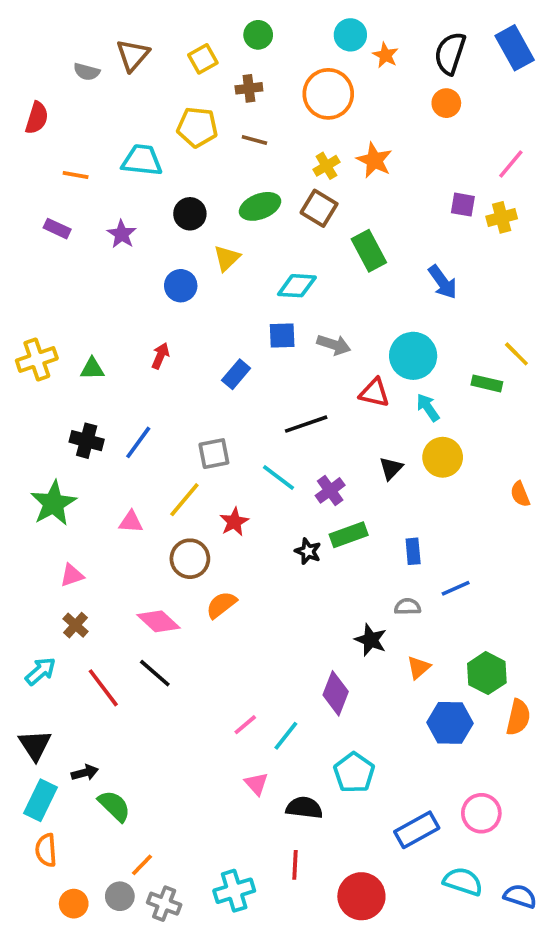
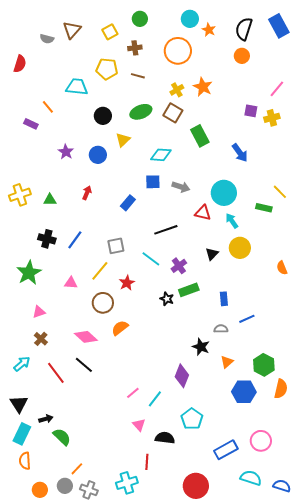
orange line: (76, 175) -> (48, 107), moved, turned 40
purple star: (122, 234) -> (66, 152), moved
red line: (295, 865) -> (147, 462), moved

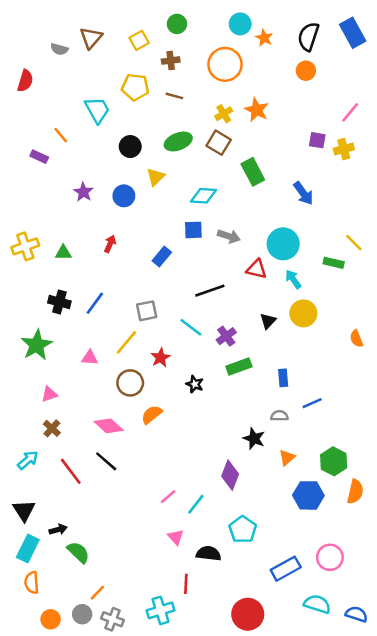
cyan trapezoid: (77, 87) -> (97, 110), turned 55
black star: (167, 299) -> (195, 384), moved

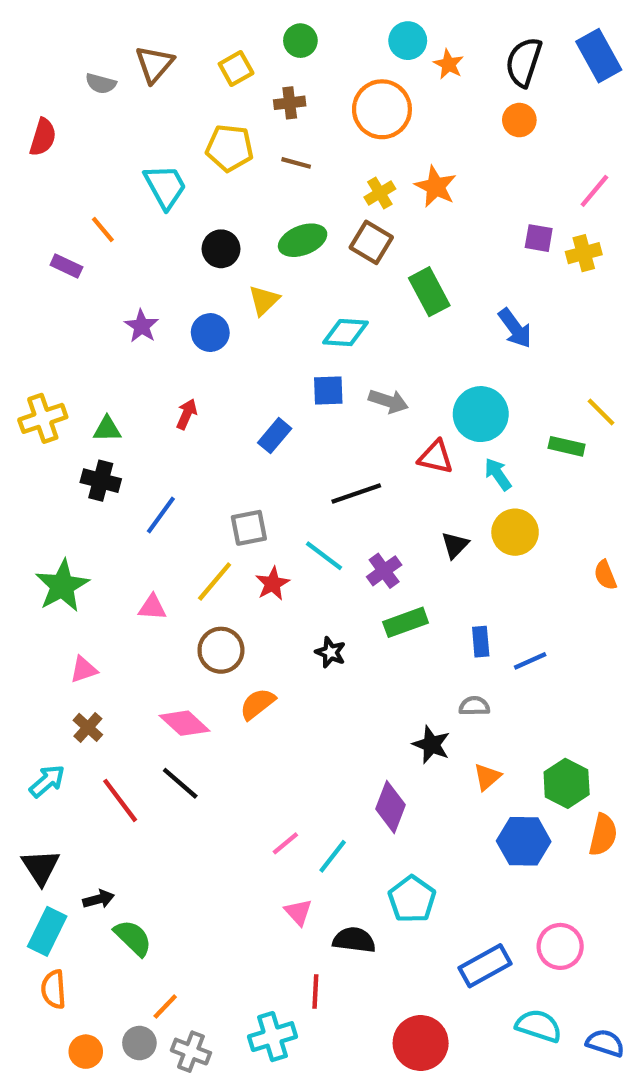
black cross: (59, 302) -> (101, 481), moved
red star: (161, 358) -> (272, 584), moved
blue line: (312, 403) -> (530, 661), moved

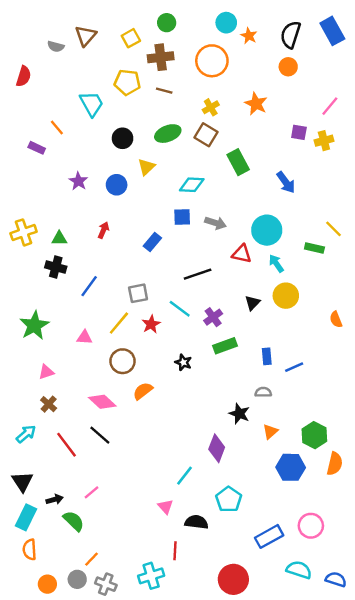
brown cross: (290, 103) -> (161, 57), size x1.5
orange star: (436, 187) -> (256, 104), moved
pink line: (285, 843) -> (92, 492), moved

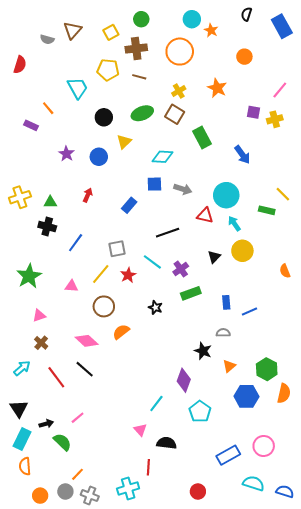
black semicircle: (291, 35) -> (246, 14), moved, size x0.6
cyan pentagon: (229, 499) -> (200, 412), moved
red circle: (233, 579) -> (198, 492), size x0.6

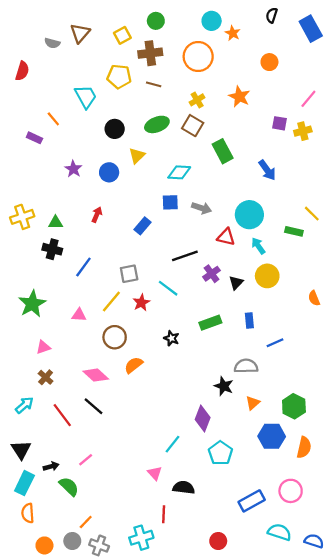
purple cross: (181, 269) -> (212, 274), moved
blue rectangle: (226, 302) -> (249, 320), moved
gray semicircle: (223, 333) -> (246, 366), size x1.5
orange semicircle: (284, 393) -> (304, 447), moved

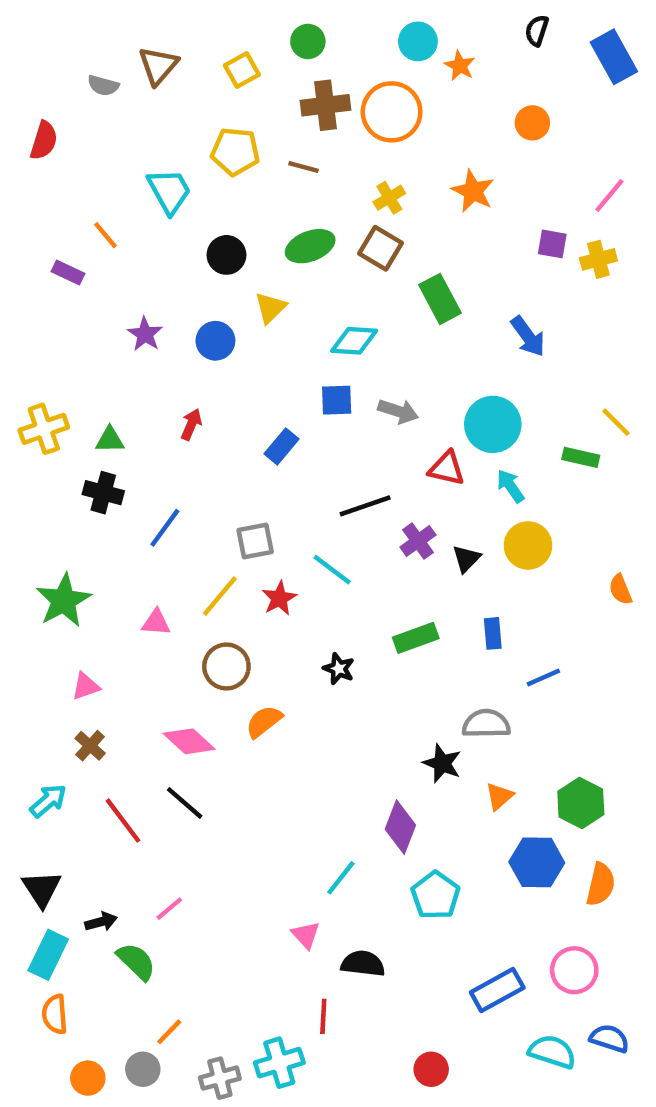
brown cross: (150, 53) -> (326, 105), moved
blue semicircle: (314, 541) -> (609, 1038), moved
gray cross: (99, 545) -> (220, 1078), moved, turned -36

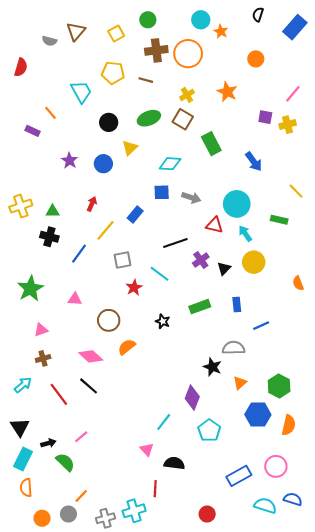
blue rectangle: (614, 57) -> (295, 27), turned 70
yellow line: (616, 422) -> (296, 191), moved
yellow line: (220, 596) -> (106, 230), moved
brown cross: (90, 746) -> (43, 358), turned 32

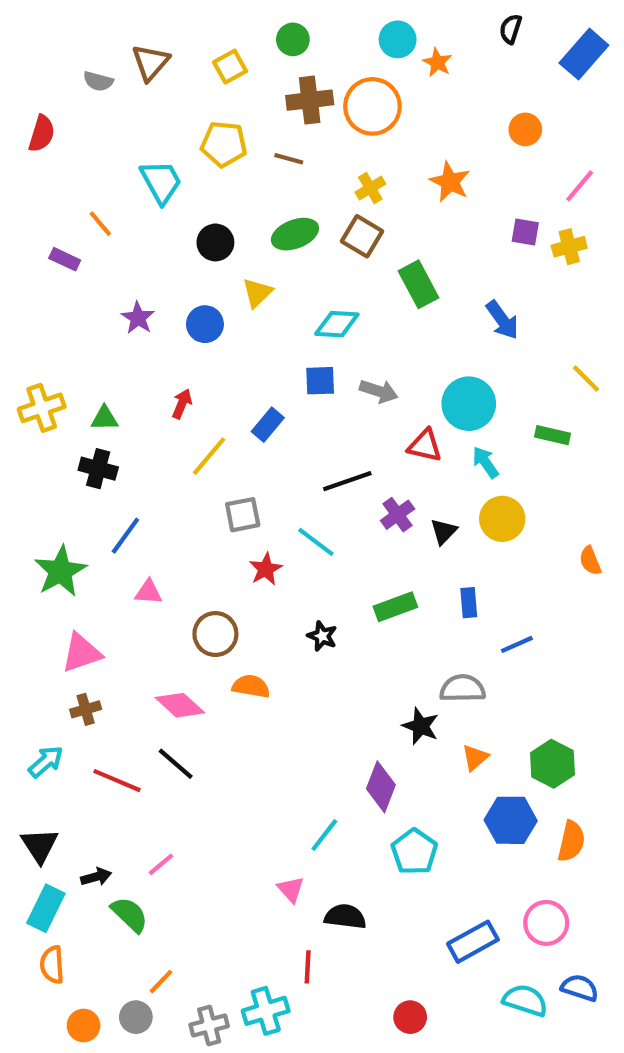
orange circle: (256, 59) -> (525, 129), moved
blue line: (79, 254) -> (125, 536), moved
pink triangle: (41, 330) -> (81, 653), size x1.5
orange semicircle: (127, 347) -> (251, 686), turned 48
red line: (59, 394) -> (117, 781), turned -30

